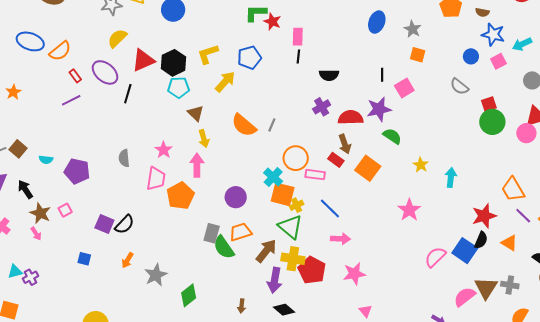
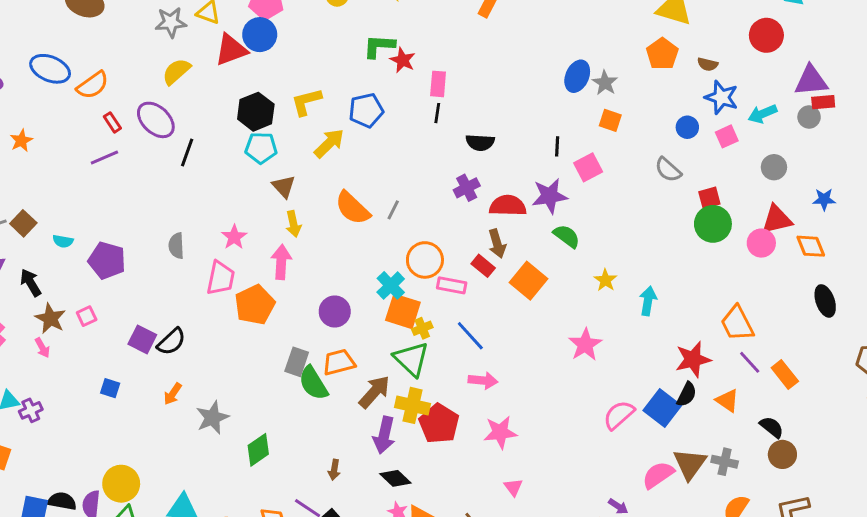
blue ellipse: (377, 22) -> (577, 76), moved
red triangle: (143, 60) -> (231, 50), moved

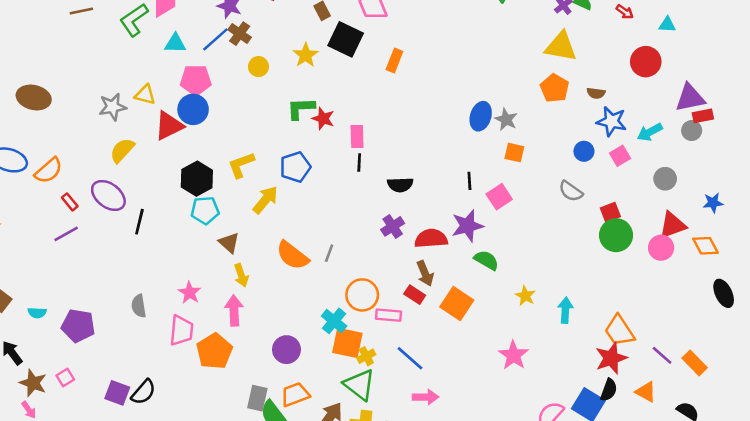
orange trapezoid: (737, 323) -> (619, 331), moved

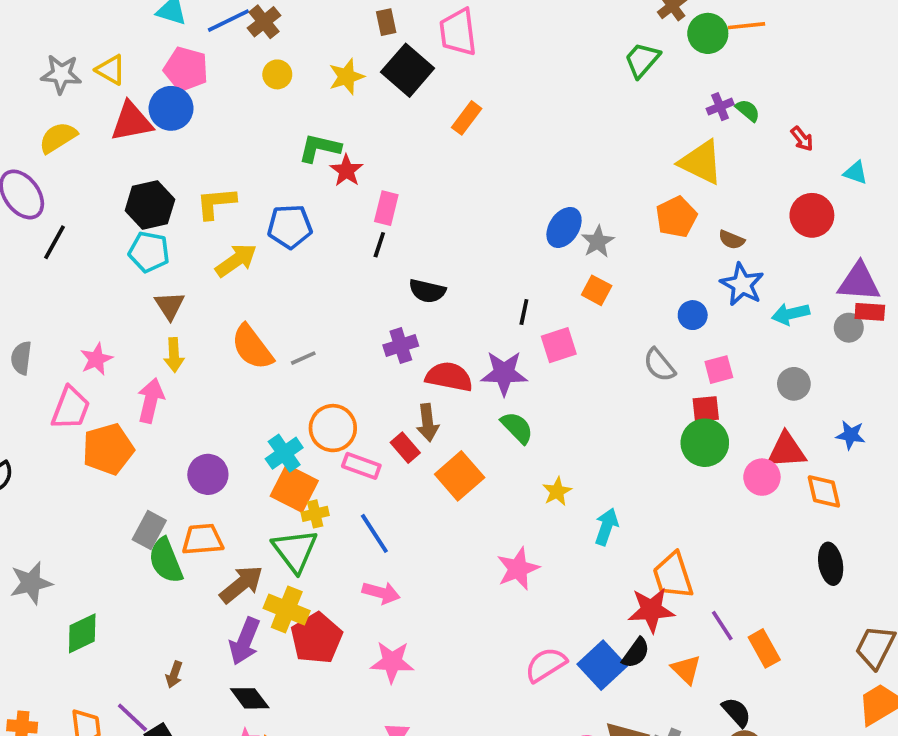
pink square: (620, 156) -> (719, 370), moved
gray line: (329, 253) -> (303, 358), turned 30

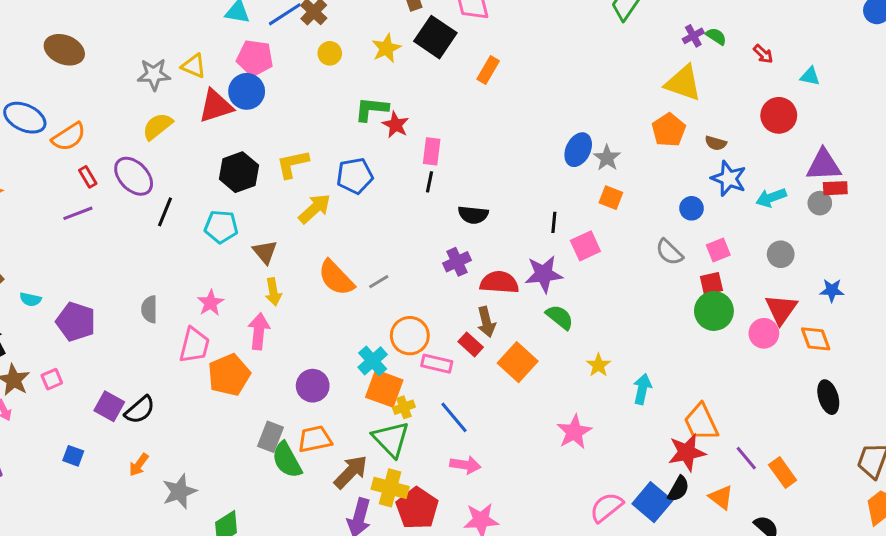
cyan pentagon: (149, 252) -> (221, 227), moved
red triangle: (786, 450) -> (781, 309), turned -44

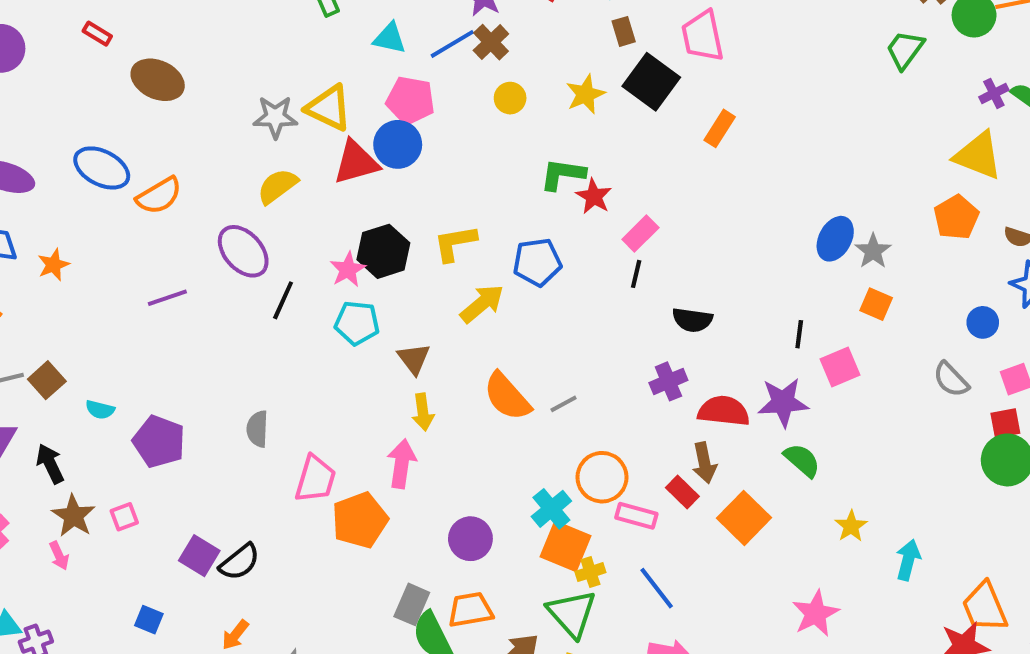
yellow triangle: (194, 66) -> (329, 108), size x1.4
pink rectangle: (432, 151) -> (640, 234), turned 36
red rectangle: (88, 177) -> (97, 34), moved, turned -30
pink star: (211, 303) -> (348, 270), moved

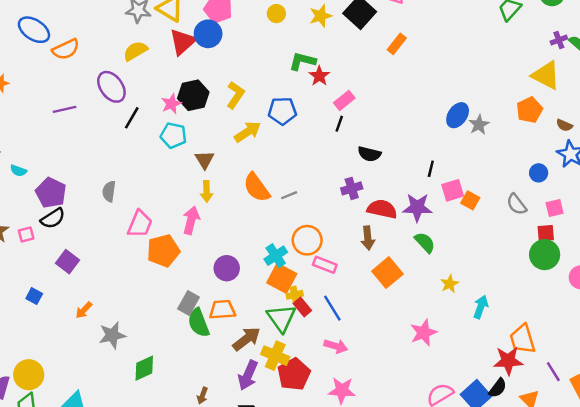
red triangle: (356, 162) -> (183, 42), turned -32
yellow L-shape: (455, 243) -> (235, 95), turned 128
orange square: (876, 304) -> (470, 200), moved
red rectangle: (682, 492) -> (302, 307), moved
black semicircle: (240, 562) -> (53, 218), moved

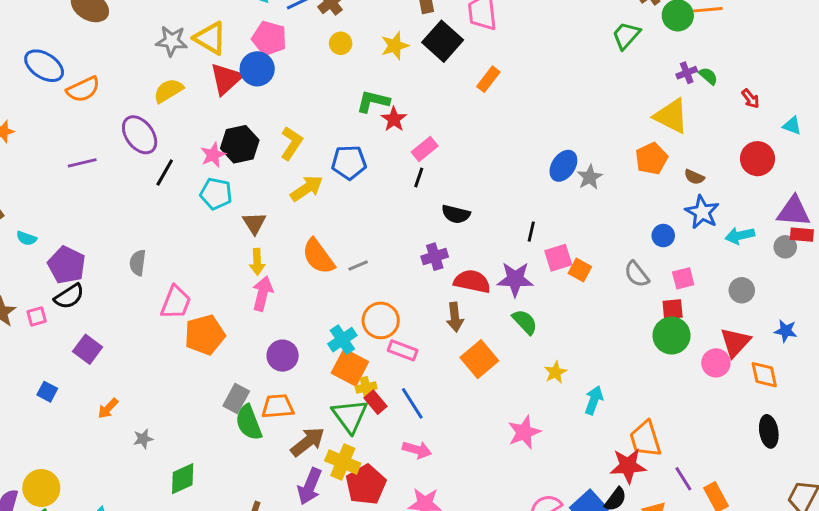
pink arrow: (191, 220) -> (263, 294), moved
gray star: (112, 335) -> (143, 439), size x0.6

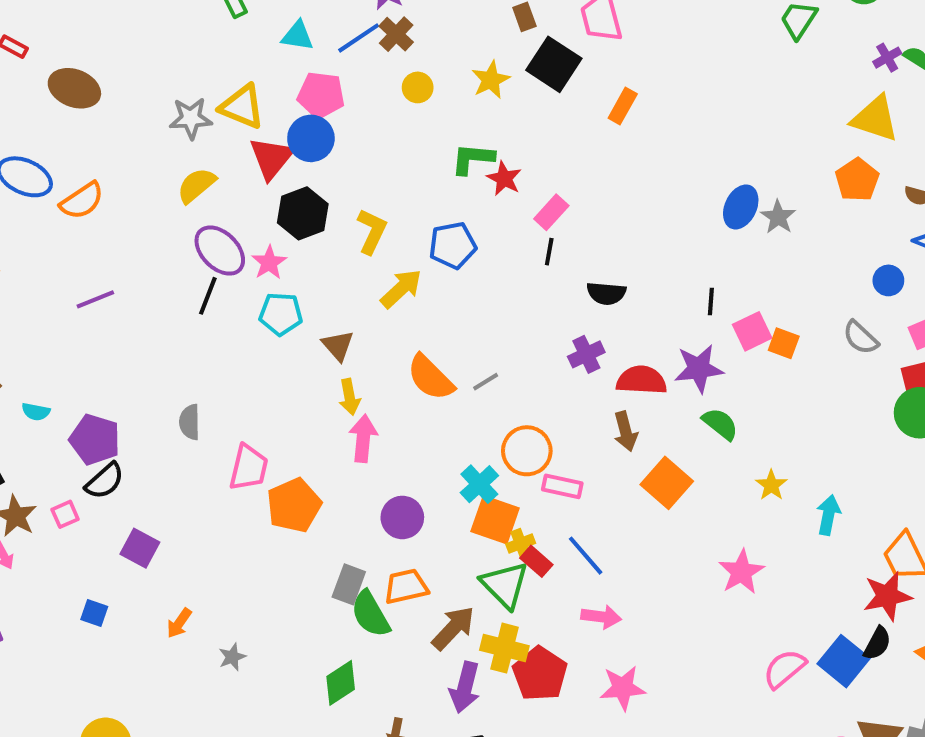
purple ellipse: (140, 135) -> (220, 251), moved
black hexagon: (240, 144) -> (303, 213), moved
green diamond: (183, 479) -> (341, 683), moved

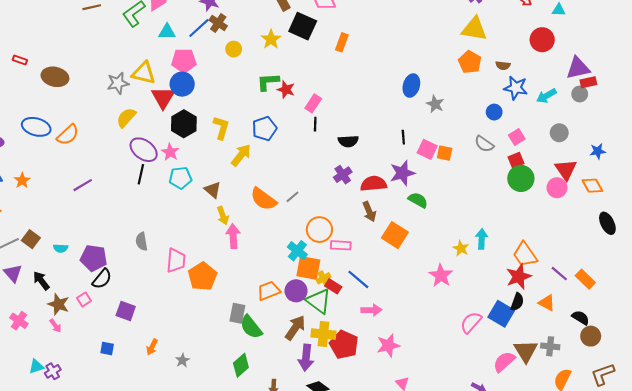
gray star: (778, 217) -> (435, 104), moved
pink square: (752, 331) -> (427, 149), turned -30
yellow star: (771, 485) -> (461, 248), moved
purple circle: (402, 517) -> (296, 291), moved
orange trapezoid: (406, 587) -> (269, 291), moved

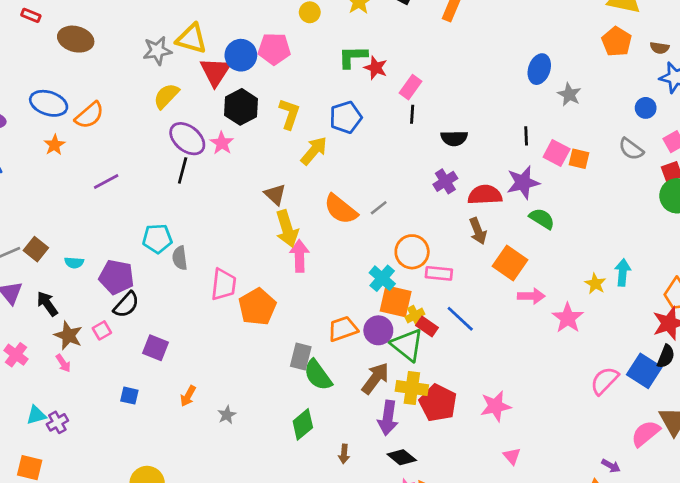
pink pentagon: (184, 61) -> (274, 49), moved
cyan pentagon: (180, 178) -> (157, 239), moved
orange star: (22, 180) -> (54, 145), moved
yellow arrow: (223, 216) -> (287, 229), size x1.5
pink arrow: (371, 310) -> (531, 296), moved

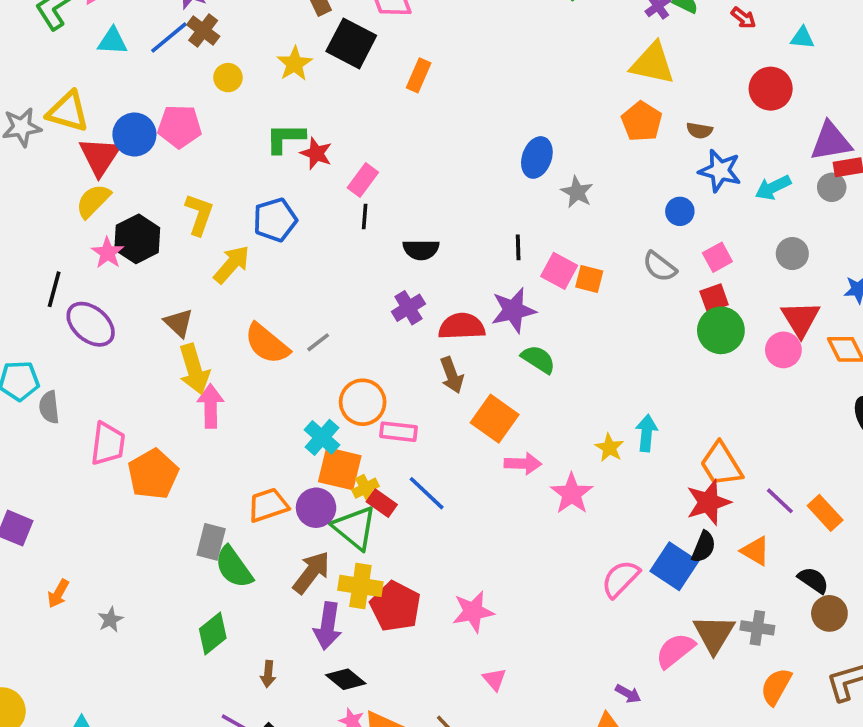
yellow semicircle: (166, 96) -> (93, 201), moved
black hexagon: (241, 107) -> (137, 239), moved
purple ellipse: (187, 139) -> (91, 324), moved

